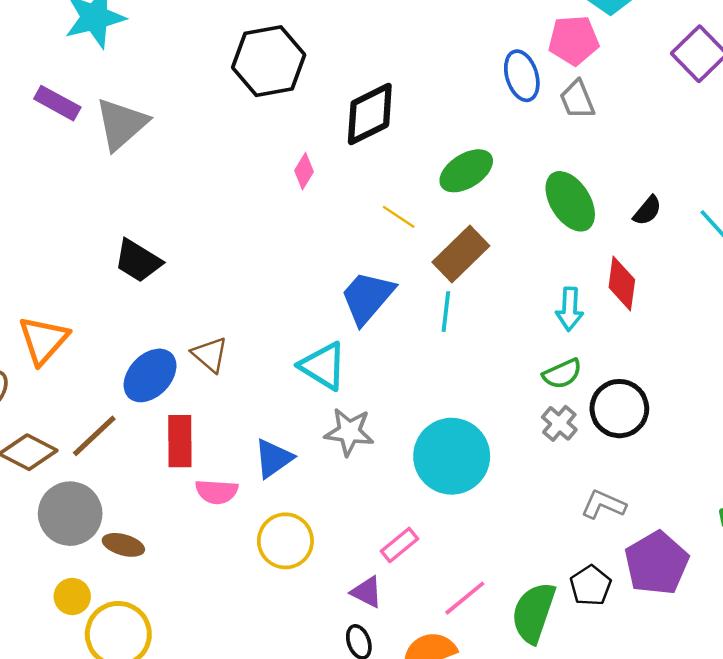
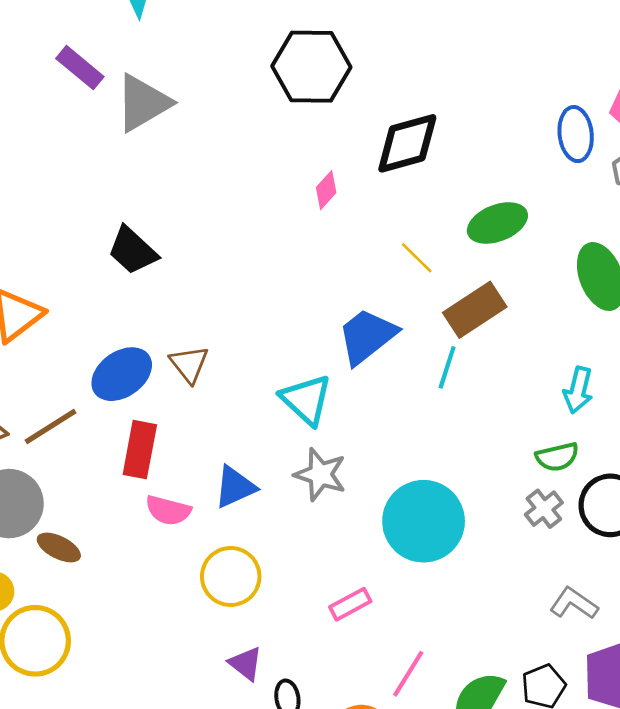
purple triangle: (367, 592) -> (246, 664), moved
pink line: (465, 598) -> (408, 674), turned -30

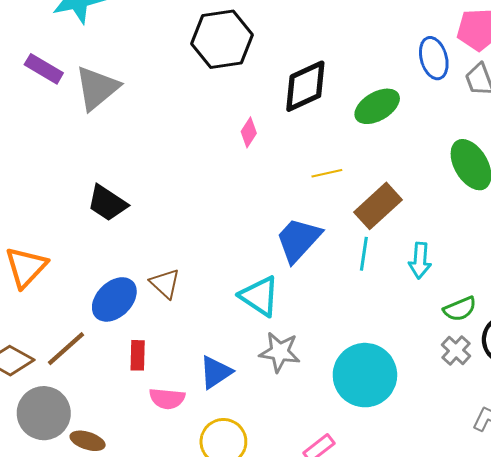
green ellipse: (497, 223) -> (377, 106), moved
yellow line: (417, 258) -> (327, 173), turned -48
cyan arrow: (578, 390) -> (420, 261), moved
red rectangle: (140, 450) -> (138, 355), size x0.7

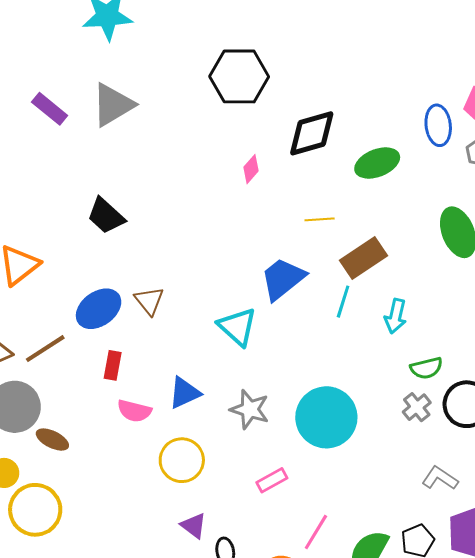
purple rectangle: (44, 69) -> (50, 109), moved
gray star: (280, 352) -> (250, 409), moved

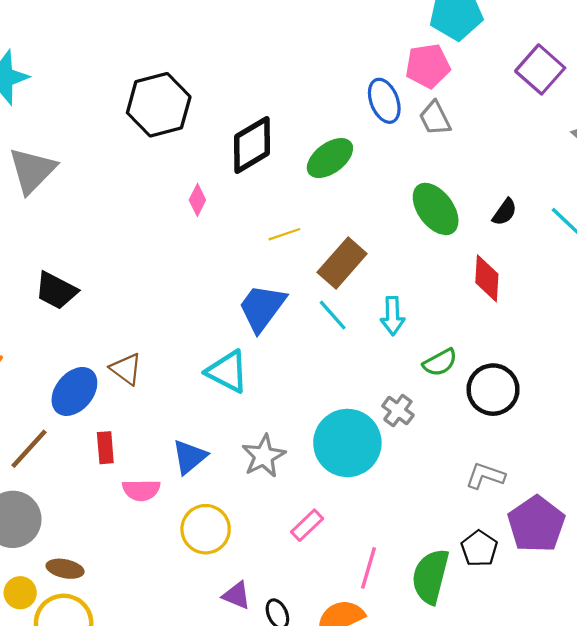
cyan line: (343, 302) -> (333, 315), turned -44
gray cross: (417, 407) -> (398, 411), moved
gray star: (250, 409) -> (264, 456), turned -30
brown ellipse: (52, 440) -> (65, 569), moved

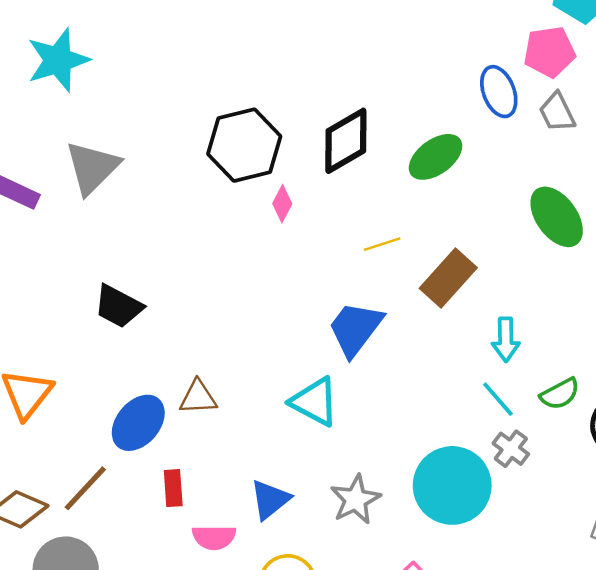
black hexagon: (159, 105) -> (244, 145), moved
cyan line: (333, 315) -> (498, 399), moved
brown triangle: (126, 369) -> (198, 397), turned -40

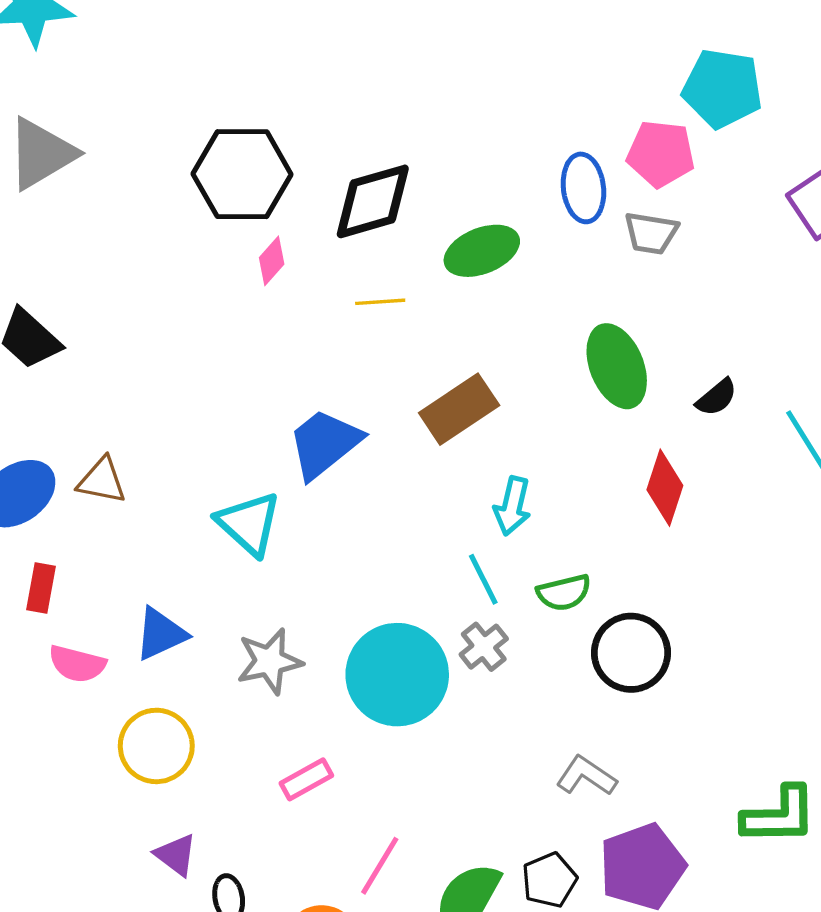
gray trapezoid: (557, 112) -> (651, 233), turned -69
yellow line: (382, 244) -> (380, 302), moved

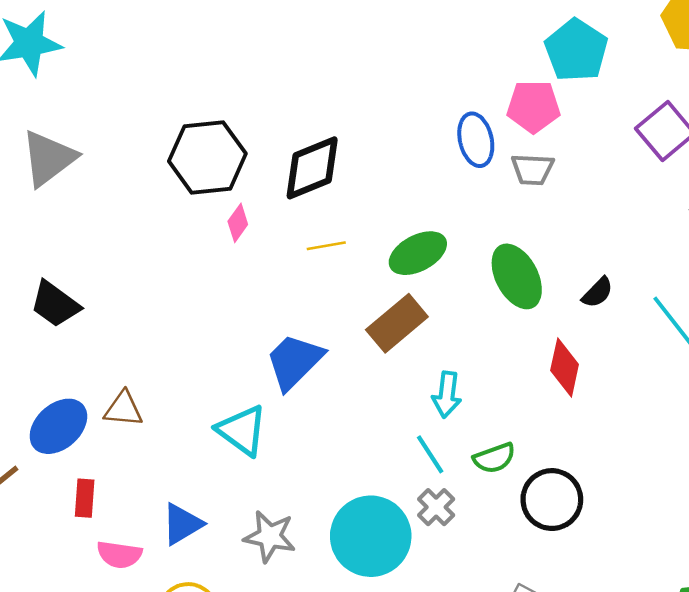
cyan pentagon: (722, 88) -> (576, 50), turned 30
green ellipse: (482, 251) -> (418, 253), moved
gray star: (269, 661) -> (270, 536), turned 30

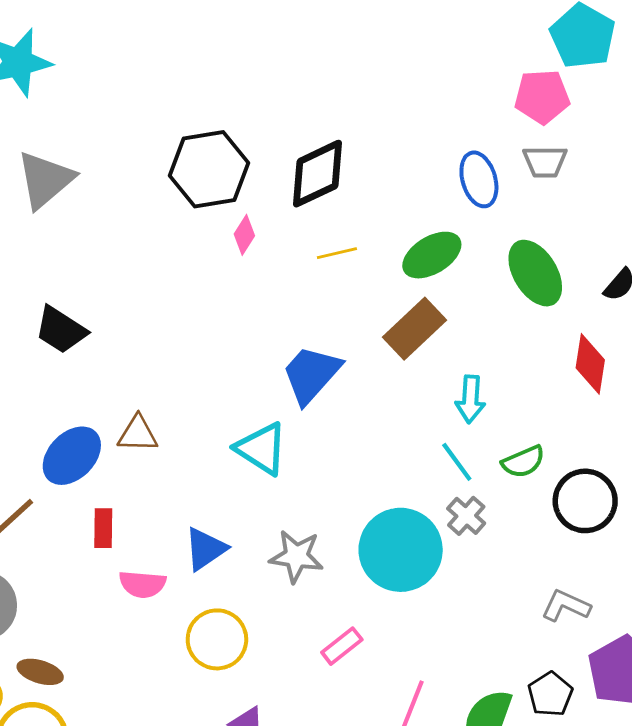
blue ellipse: (476, 140) -> (479, 179), moved

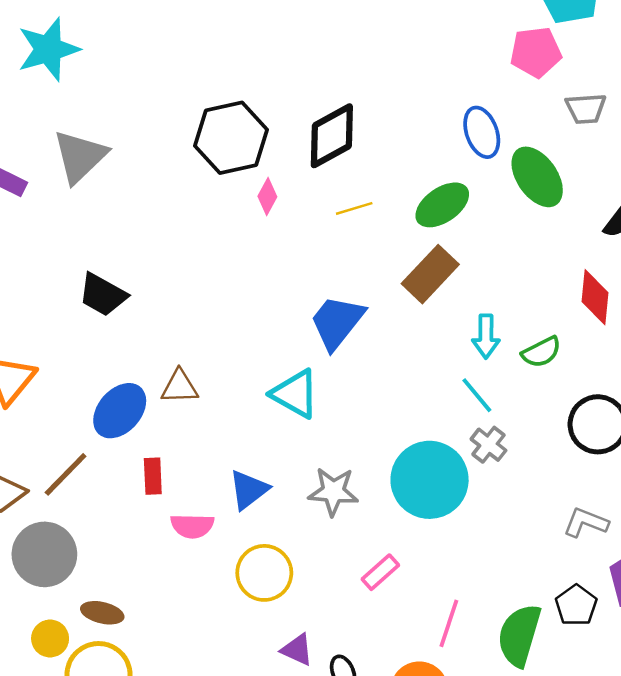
gray trapezoid: (545, 162) -> (586, 109), moved
green ellipse: (535, 273) -> (537, 177), moved
green semicircle: (523, 462) -> (541, 352), moved

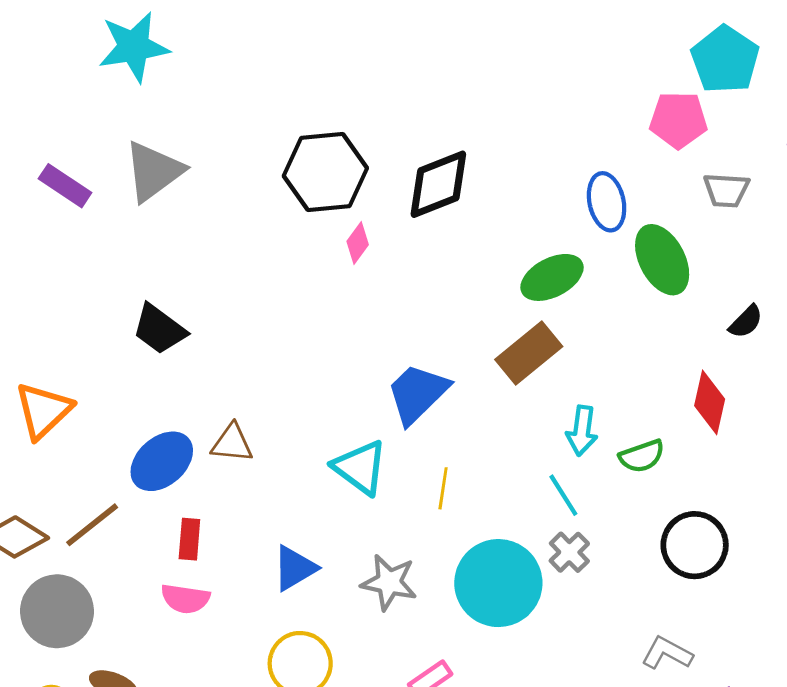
yellow line: (354, 208) -> (443, 488), moved, turned -72
pink semicircle: (192, 526) -> (185, 599), moved

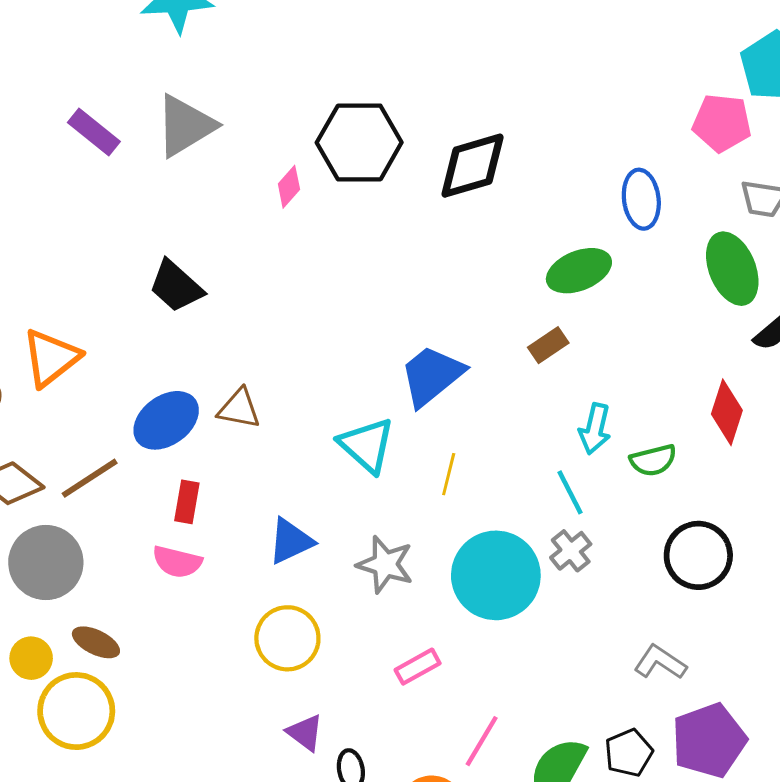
pink diamond: (358, 243) -> (289, 187), moved
green ellipse: (662, 260) -> (732, 269), moved
brown rectangle: (529, 353) -> (548, 345), size x0.6

